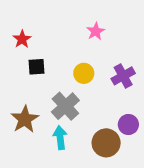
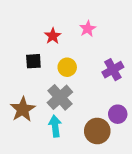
red star: (22, 39) -> (53, 36), moved
yellow circle: (84, 73) -> (67, 67), moved

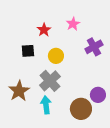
purple cross: (113, 70) -> (94, 47), moved

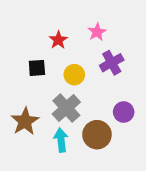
purple cross: (94, 47) -> (112, 63), moved
purple circle: (98, 95) -> (124, 112), moved
brown circle: (81, 109) -> (97, 135), moved

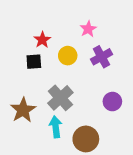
red star: (58, 40) -> (42, 40), moved
yellow circle: (74, 75) -> (68, 56), moved
brown circle: (97, 135) -> (86, 139), moved

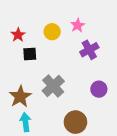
red star: (42, 40) -> (18, 35), moved
yellow circle: (68, 56) -> (52, 32), moved
cyan arrow: (56, 127) -> (26, 122), moved

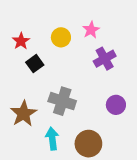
black square: (30, 54) -> (35, 64), turned -32
gray cross: (53, 86) -> (62, 101), turned -30
cyan arrow: (26, 122) -> (52, 139), moved

